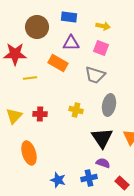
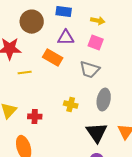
red cross: (40, 114) -> (35, 117), moved

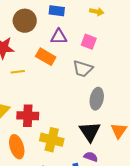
yellow arrow: (98, 21) -> (97, 12), moved
yellow cross: (71, 105) -> (52, 140), moved, size x1.6
red cross: (35, 117) -> (28, 116), size x1.5

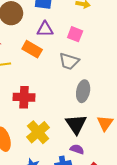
red cross: (28, 116) -> (24, 97), moved
yellow cross: (52, 140) -> (38, 132), turned 35

